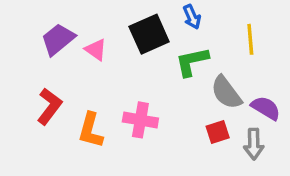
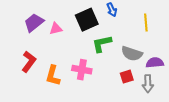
pink triangle: (96, 50) -> (56, 29), turned -48
green L-shape: (192, 62) -> (102, 44), moved
gray semicircle: (226, 92) -> (132, 54), turned -35
purple semicircle: (266, 108) -> (155, 63), turned -36

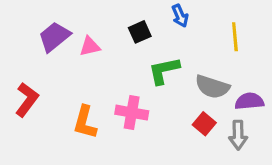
black square: (87, 20) -> (140, 32), size x0.6
red L-shape: (29, 62) -> (27, 100), moved
red square: (127, 77) -> (204, 124), turned -32

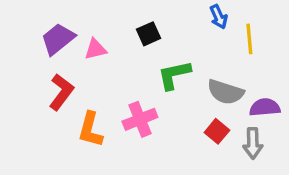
blue arrow: (180, 16) -> (219, 17), moved
red L-shape: (27, 100) -> (61, 92), moved
pink cross: (132, 113) -> (140, 119), turned -32

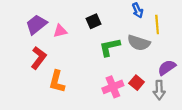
gray semicircle: (225, 92) -> (139, 43), moved
purple semicircle: (265, 107) -> (167, 68), turned -30
pink cross: (140, 119) -> (113, 87), moved

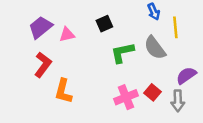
gray semicircle: (139, 43) -> (155, 48), turned 35

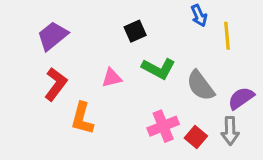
pink triangle: (67, 35) -> (112, 78), moved
gray semicircle: (155, 48) -> (201, 86), moved
green L-shape: (122, 53) -> (158, 69), turned -140
red square: (152, 92) -> (196, 137), moved

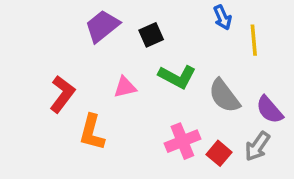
purple trapezoid: (53, 36) -> (102, 26), moved
purple semicircle: (241, 98) -> (270, 110), turned -96
gray arrow: (230, 131) -> (257, 146), turned 36

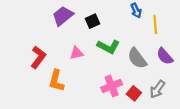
purple semicircle: (270, 110) -> (165, 56), moved

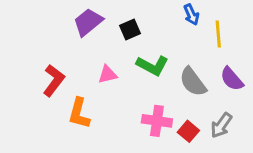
pink cross: (112, 86) -> (157, 121), turned 30

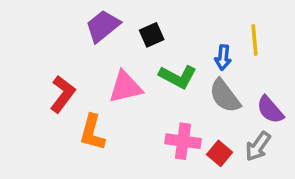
blue arrow: (191, 15) -> (223, 57), moved, turned 30
pink triangle: (108, 74) -> (125, 87), size x1.5
purple semicircle: (232, 79) -> (270, 110), moved

